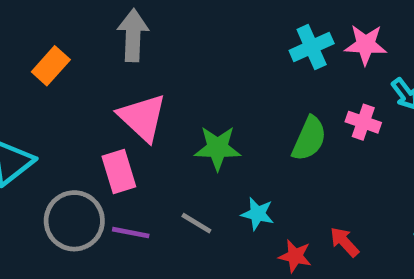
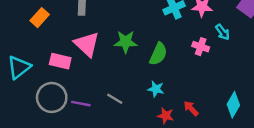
green semicircle: (309, 139) -> (158, 54), moved
green star: (218, 148) -> (126, 42), moved
pink rectangle: (119, 171) -> (60, 61), moved, turned -60
cyan star: (258, 214) -> (156, 89), moved

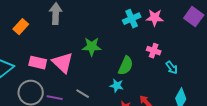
cyan arrow: (222, 32) -> (172, 68), moved
pink triangle: (87, 44) -> (63, 63), moved
green semicircle: (158, 54) -> (126, 66), moved

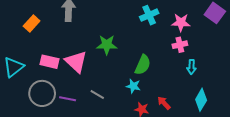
pink star: (155, 18) -> (181, 22), moved
pink cross: (154, 51) -> (180, 45), moved, turned -32
cyan arrow: (172, 68) -> (191, 67), turned 40

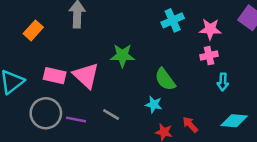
green semicircle: (143, 65) -> (165, 79), turned 120
cyan diamond: (201, 100) -> (234, 121), turned 65

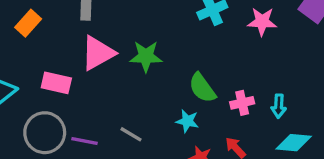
pink cross: (209, 56) -> (242, 103), moved
pink triangle: (86, 76) -> (98, 53), moved, turned 48
cyan arrow: (223, 82) -> (279, 106), moved

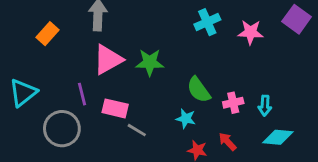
pink rectangle: (56, 83) -> (115, 108), moved
purple line: (85, 141) -> (82, 94), moved, turned 65

